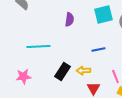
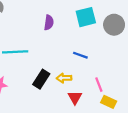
blue line: (98, 49) -> (80, 55), turned 32

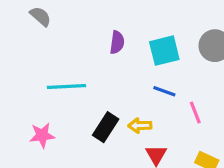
cyan square: (86, 17) -> (164, 51), moved
pink line: (99, 85) -> (195, 112), moved

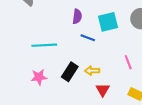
blue line: (164, 91) -> (88, 38), moved
pink star: (42, 135) -> (39, 77), moved

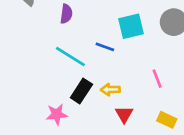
purple semicircle: (77, 16) -> (66, 14), moved
cyan line: (44, 45) -> (70, 57), moved, turned 35
pink star: (39, 77) -> (57, 114), moved

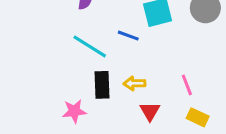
pink line: (157, 79) -> (187, 85), moved
black rectangle: (81, 91) -> (102, 85), turned -35

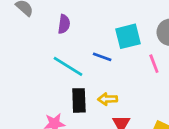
pink line: (187, 85) -> (154, 64), moved

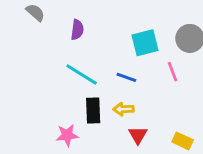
blue line: (102, 57) -> (126, 77), moved

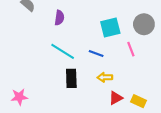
yellow arrow: (123, 109) -> (105, 77), moved
pink star: (67, 135) -> (19, 97), moved
red triangle: (138, 135) -> (116, 98), moved, turned 32

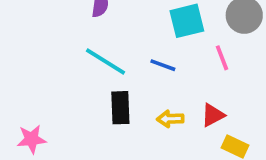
yellow arrow: (105, 77) -> (170, 119), moved
red triangle: (116, 98) -> (213, 115), moved

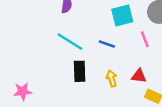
red triangle: (213, 115) -> (139, 76), turned 35
yellow arrow: (170, 119) -> (112, 78), turned 77

